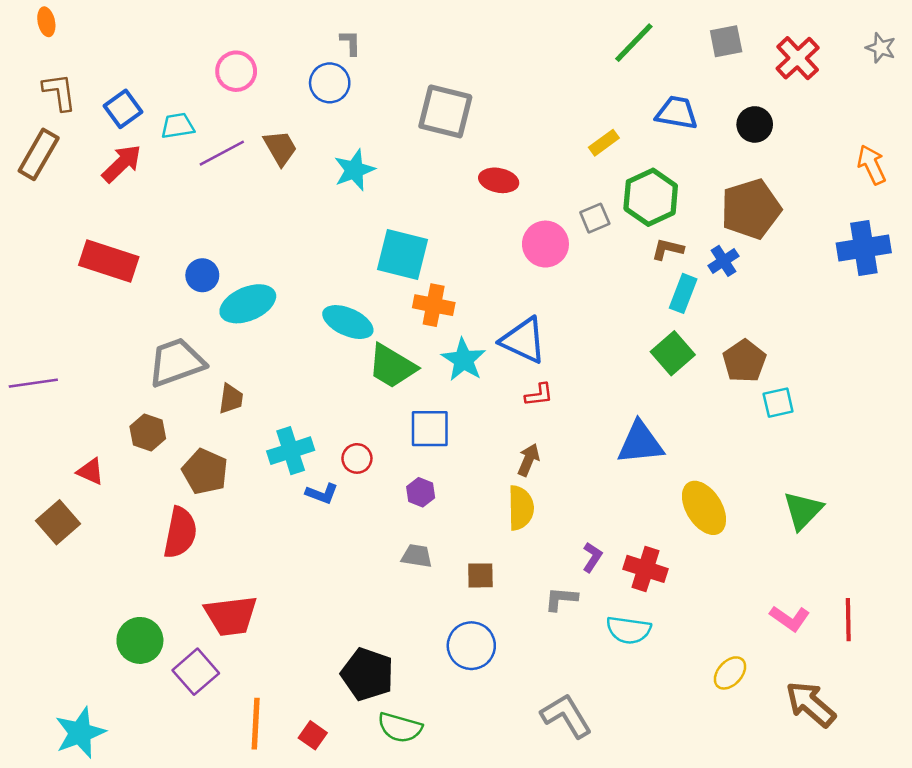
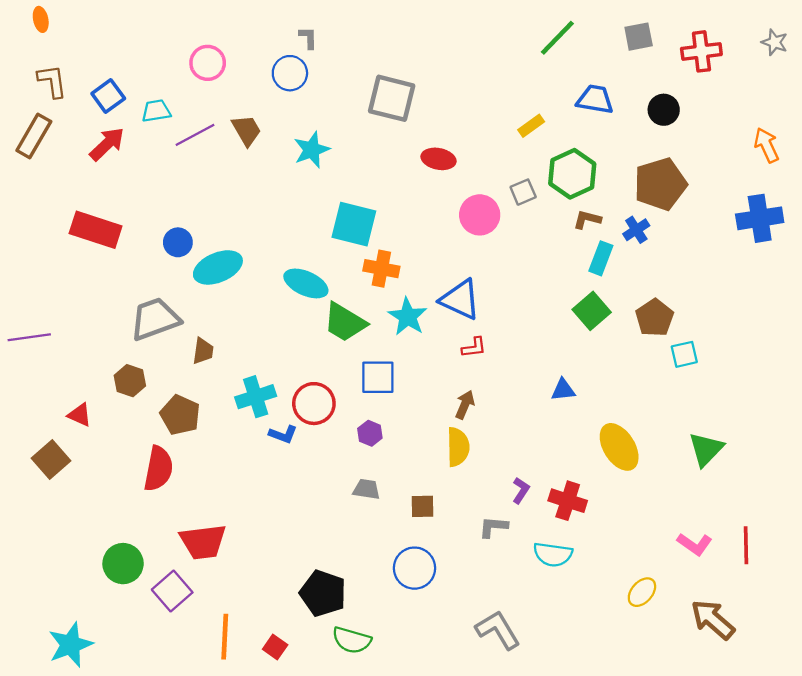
red cross: (798, 58) -> (701, 51), turned 36
blue triangle: (640, 443) -> (563, 390), size x0.6
red circle: (357, 458) -> (314, 404), size x1.6

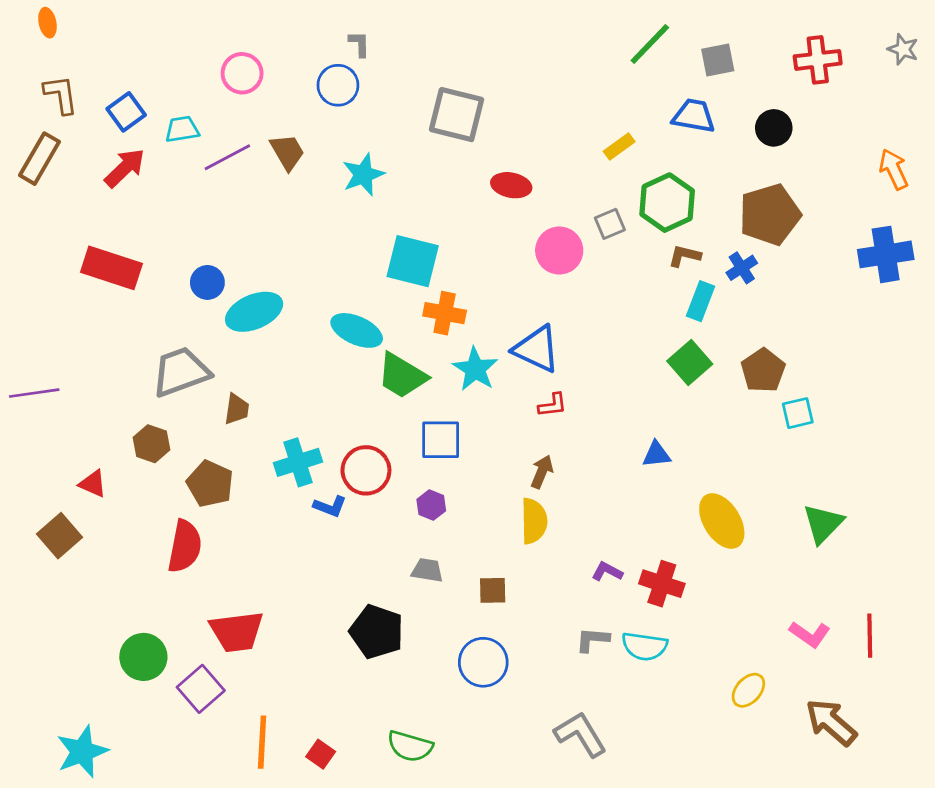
gray square: (639, 37) -> (718, 60), moved
purple L-shape: (521, 490) -> (607, 572), turned -95
gray L-shape: (493, 527) -> (593, 640), moved
black pentagon: (323, 593) -> (377, 632), moved

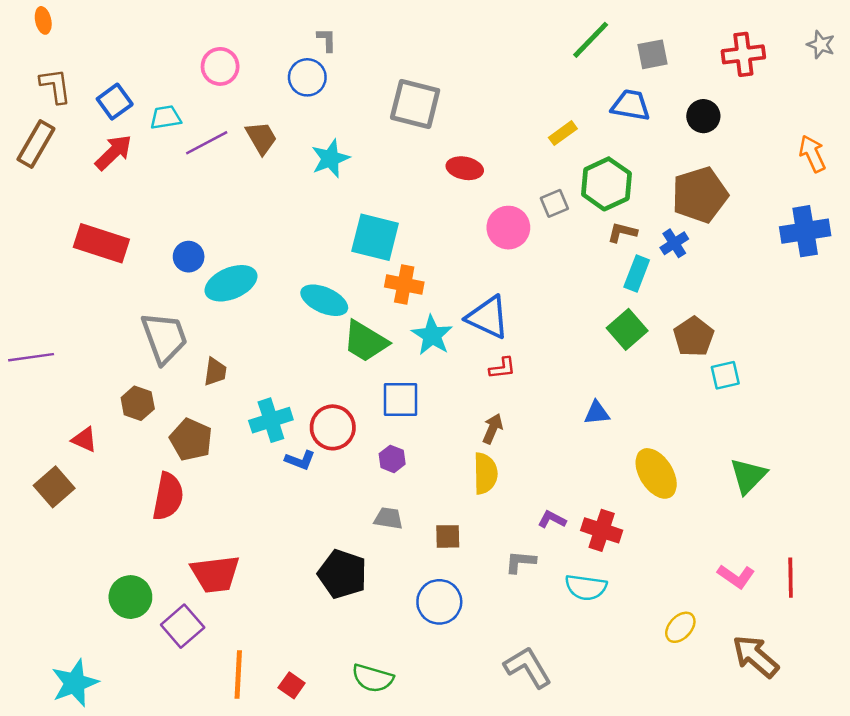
gray trapezoid: (181, 372) -> (164, 338), turned 90
gray L-shape: (593, 640) -> (520, 562), moved

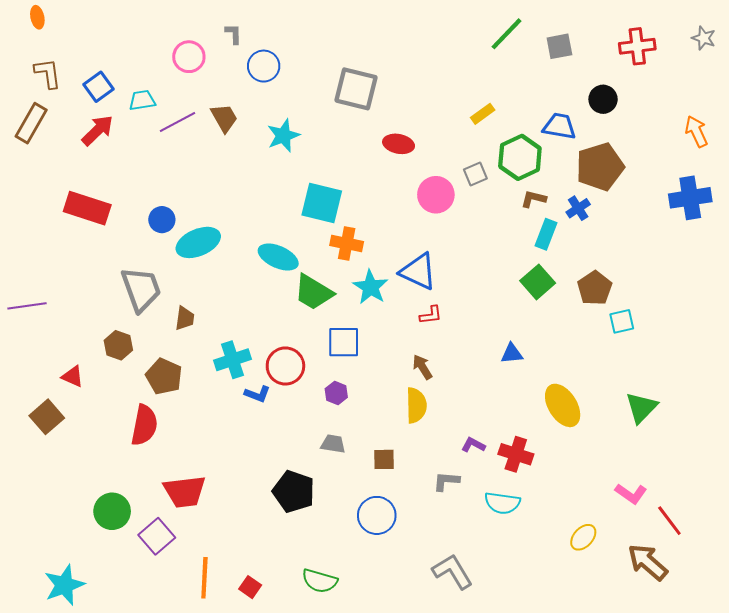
gray L-shape: (327, 40) -> (234, 34), moved
blue trapezoid: (631, 105) -> (559, 126), moved
brown arrow: (493, 429) -> (422, 367), turned -55
red line: (791, 578) -> (669, 521), moved, turned -36

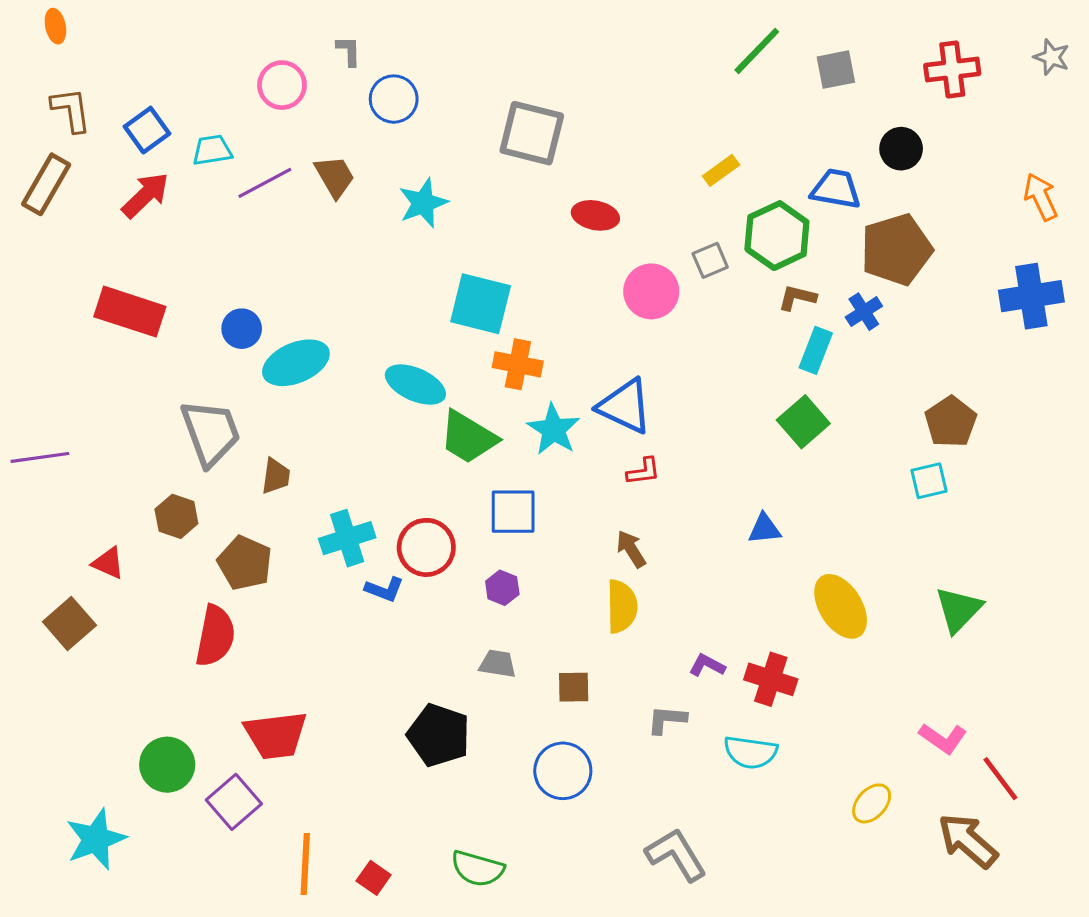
brown pentagon: (595, 288) -> (951, 422), moved
cyan star: (64, 585) -> (96, 839), moved

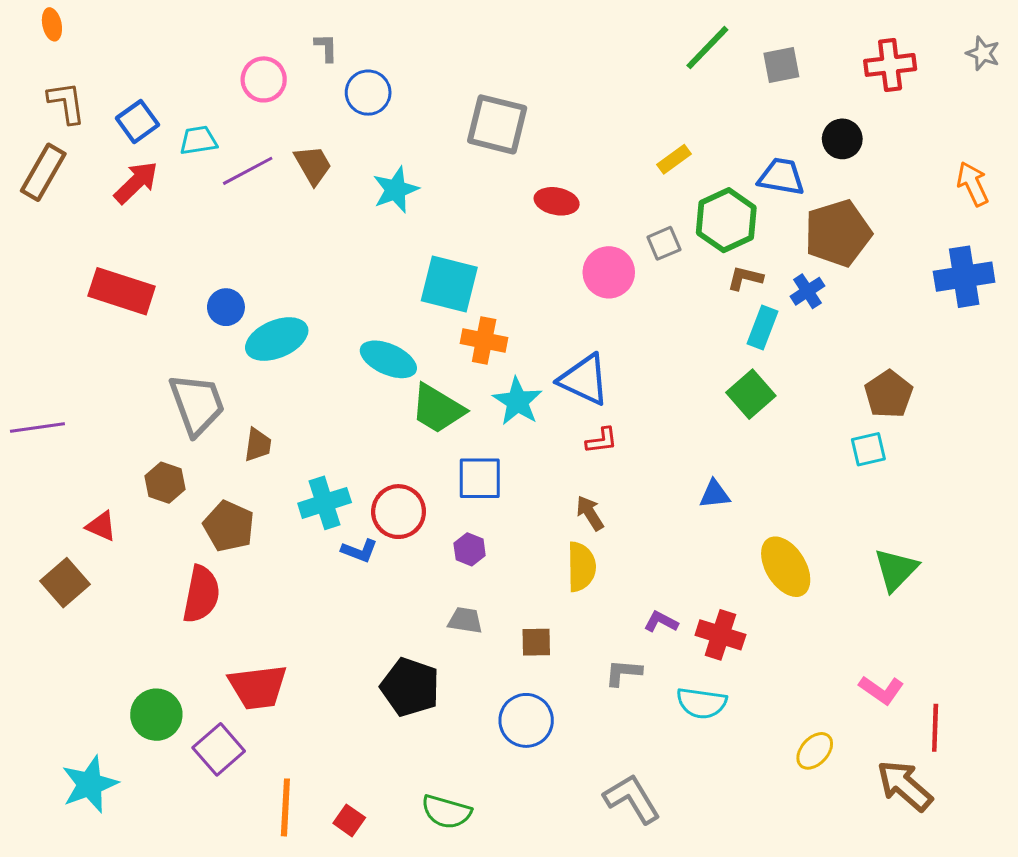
red line: (1000, 779) -> (935, 728), turned 39

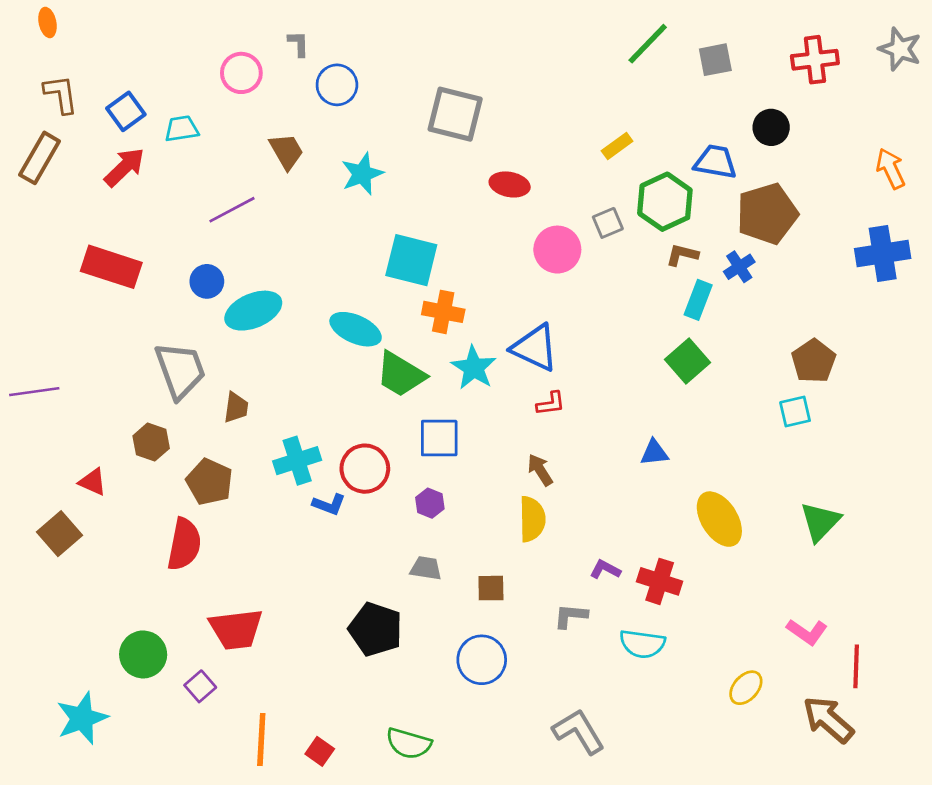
gray star: (983, 53) -> (900, 49), size x1.4
purple line: (248, 171) -> (232, 210), moved
purple square: (219, 749) -> (200, 686), size x0.7

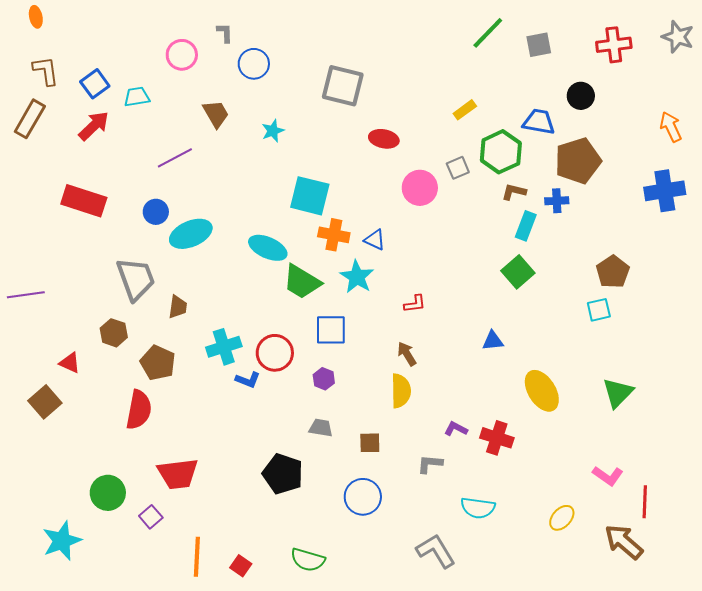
cyan star: (362, 174) -> (273, 131), size x0.7
blue cross: (739, 267) -> (557, 201), turned 30
blue triangle: (535, 348) -> (375, 240), moved, size x0.6
cyan semicircle: (642, 644) -> (478, 508), moved

